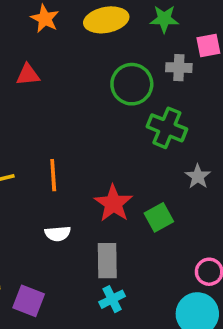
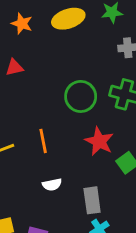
green circle: (132, 84) -> (81, 96), moved
red star: (113, 203) -> (99, 141), moved

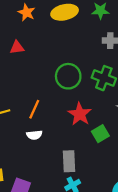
orange line: (43, 141) -> (34, 109), turned 30
white semicircle: (52, 185) -> (34, 135), moved

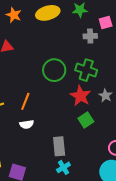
red star: (80, 114) -> (80, 96), moved

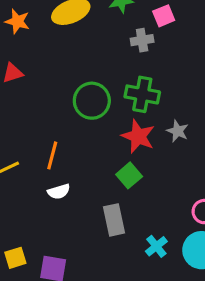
green square: (86, 120) -> (129, 175), moved
cyan cross: (63, 167) -> (156, 246), moved

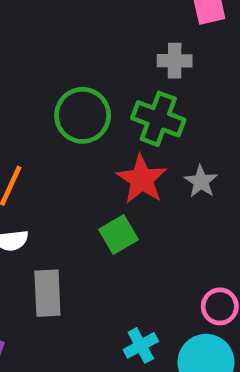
gray cross: (142, 40) -> (175, 61), moved
gray rectangle: (114, 220) -> (47, 293), moved

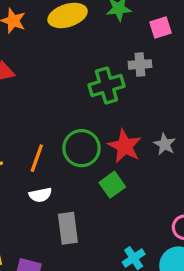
green circle: (83, 115) -> (82, 148), moved
green cross: (158, 119) -> (107, 86), moved, turned -32

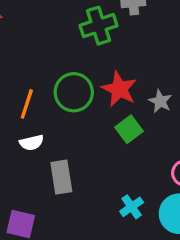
gray star: (165, 144) -> (160, 101), moved
green square: (112, 185) -> (129, 129), moved

